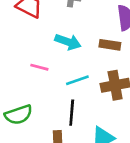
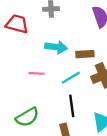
brown rectangle: (110, 45) -> (85, 54), moved

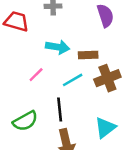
pink line: (37, 73) -> (36, 75), turned -49
black line: (72, 106) -> (60, 110), moved

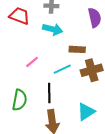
cyan arrow: (58, 47) -> (53, 29), moved
green semicircle: (25, 121) -> (20, 100), turned -55

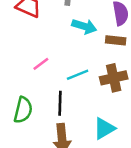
cyan arrow: (53, 29) -> (84, 26), moved
brown rectangle: (77, 49) -> (116, 40), moved

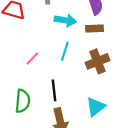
cyan line: (78, 75) -> (65, 51), moved, turned -42

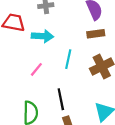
cyan arrow: (65, 20) -> (43, 36), moved

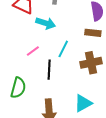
black line: (61, 99) -> (49, 70), moved

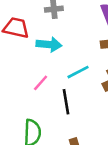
cyan line: (63, 49) -> (78, 72), turned 48

